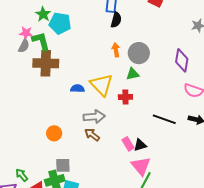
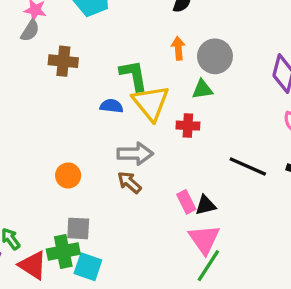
green L-shape: (41, 41) -> (134, 75), moved
brown cross: (46, 63) -> (63, 61), size x0.7

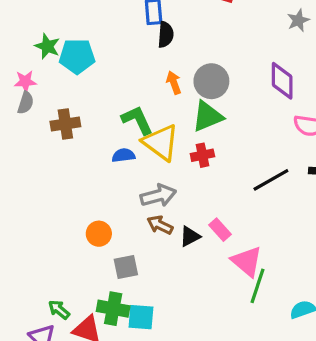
green triangle: (202, 89) -> (207, 116), size x1.5
black line: (248, 167) -> (271, 180), turned -39
black triangle: (205, 205) -> (190, 236), moved
gray square: (78, 228) -> (126, 267), moved
green cross: (63, 252) -> (113, 309), turned 36

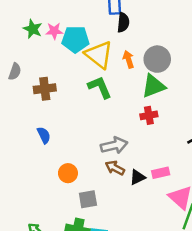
cyan pentagon: (77, 56) -> (75, 39), moved
pink star: (25, 81) -> (54, 31), moved
yellow triangle: (161, 142) -> (99, 55), moved
blue semicircle: (123, 155) -> (44, 135), moved, turned 70
pink rectangle: (220, 230) -> (161, 173), turned -63

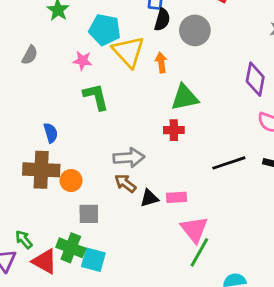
pink star: (54, 31) -> (83, 61), moved
gray circle: (157, 59) -> (195, 30), moved
green L-shape: (100, 87) -> (96, 97), moved
brown cross: (45, 89) -> (41, 170), moved, size x1.4

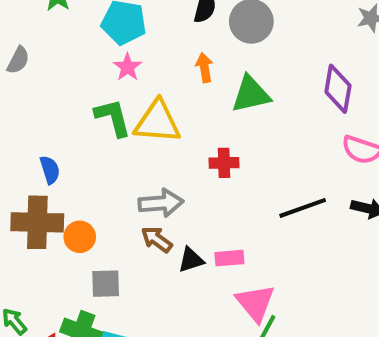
yellow triangle: (129, 52) -> (157, 122), moved, turned -42
pink star: (83, 61) -> (127, 67), moved, turned 30
green triangle: (185, 97) -> (251, 94), moved

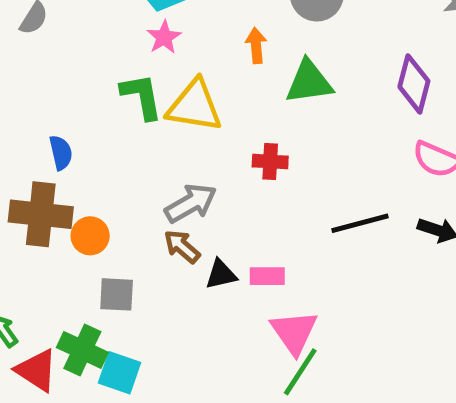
gray arrow: (161, 203) -> (191, 203), turned -30

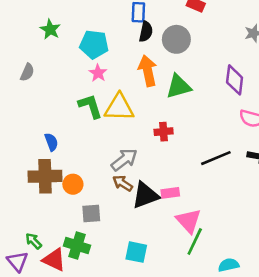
orange arrow: (256, 45) -> (148, 71), size x1.6
black triangle: (221, 274) -> (145, 195), size x1.6
cyan square: (119, 373) -> (136, 252), moved

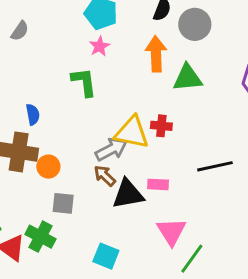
yellow triangle: (119, 107) -> (132, 132), moved
pink rectangle: (170, 193) -> (158, 184), moved
green line: (195, 242) -> (192, 259), moved

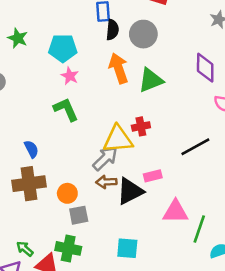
orange circle: (48, 167) -> (67, 193), moved
brown arrow: (105, 176) -> (106, 182), turned -30
pink triangle: (171, 232) -> (175, 212), turned -40

